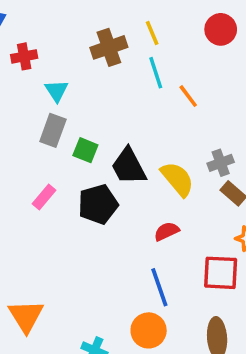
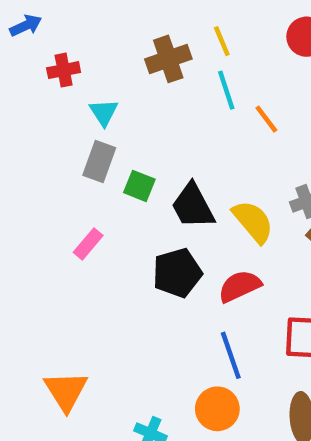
black pentagon: (98, 204) -> (177, 273), moved
red semicircle: (167, 231) -> (240, 286), size x1.4

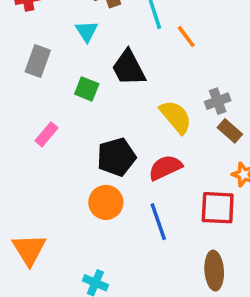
cyan triangle: (104, 112) -> (87, 31), moved
gray rectangle: (99, 161) -> (38, 61), moved
black trapezoid: (193, 206) -> (129, 68), moved
orange circle: (217, 409) -> (106, 202), moved

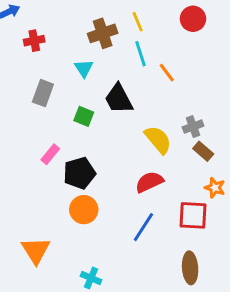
black pentagon: (116, 157) -> (79, 173), moved
orange circle: (106, 202) -> (84, 210), moved
blue line: (158, 222) -> (143, 227), turned 52

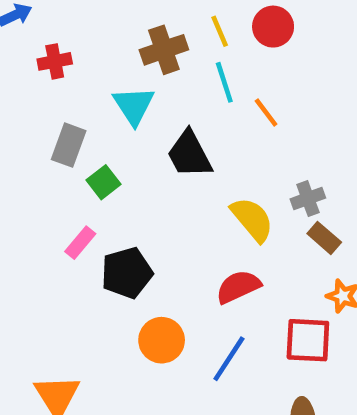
red circle: (193, 19) -> (273, 27), moved
cyan triangle: (84, 68) -> (134, 106), size x1.4
green square: (84, 116) -> (103, 182), moved, turned 30
orange circle: (84, 210) -> (162, 340), moved

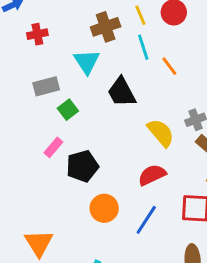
gray rectangle: (69, 145) -> (46, 86), turned 55

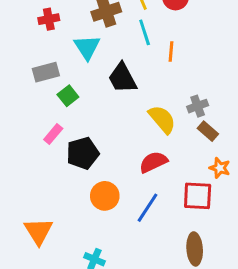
red cross: (37, 34) -> (49, 19), moved
orange line: (169, 66) -> (171, 52), turned 42

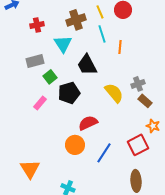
black pentagon: (83, 153) -> (69, 93), moved
red semicircle: (153, 162) -> (88, 123), moved
red square: (198, 196) -> (138, 145), turned -30

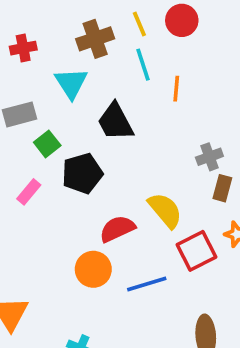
yellow semicircle: (114, 93) -> (165, 210), moved
brown rectangle: (145, 101) -> (222, 188), turned 64
red square: (138, 145) -> (197, 251), moved
blue line: (104, 153) -> (147, 284), turned 40

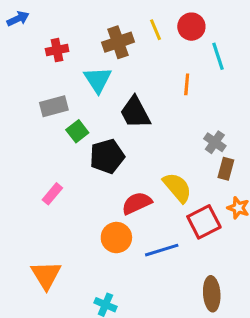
cyan line: (143, 65) -> (218, 56), moved
gray cross: (209, 157) -> (215, 142), turned -35
pink rectangle: (29, 192) -> (52, 194), moved

